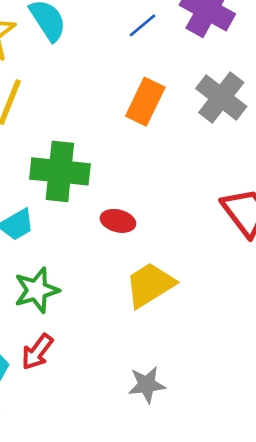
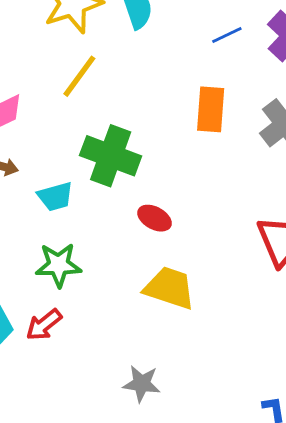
orange rectangle: (145, 102) -> (211, 109), turned -36
yellow trapezoid: (150, 285) -> (170, 288), turned 36

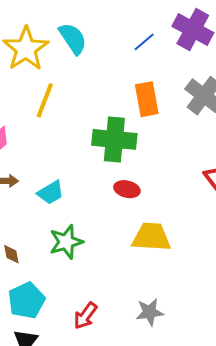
green cross: (111, 156) -> (114, 139), moved
red arrow: (44, 325) -> (85, 316), moved

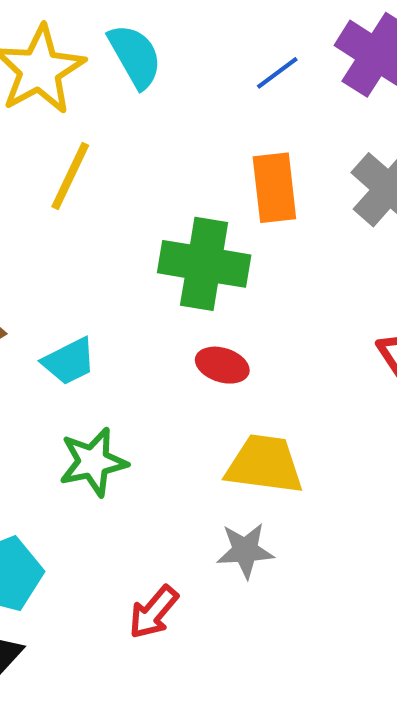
gray star: (150, 312) -> (245, 550), moved
red arrow: (85, 316) -> (154, 612), moved

